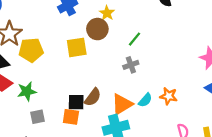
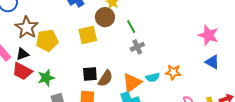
green line: (135, 39) -> (131, 26), moved, turned -64
cyan semicircle: (145, 100) -> (153, 77), turned 40
black square: (76, 102) -> (90, 74), moved

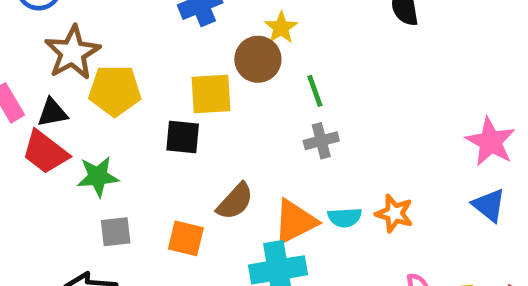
black square: (90, 74) -> (183, 137), moved

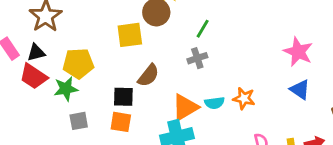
yellow pentagon: (115, 90) -> (78, 63), moved
green line: (315, 91) -> (203, 29), moved, turned 54
black square: (183, 137) -> (123, 97), moved
brown semicircle: (235, 201) -> (148, 75), moved

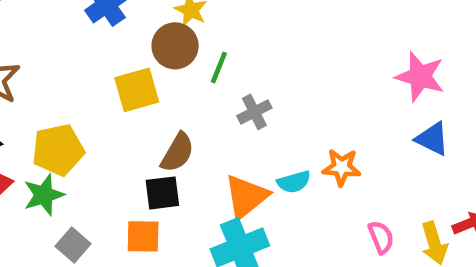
green line: (203, 29) -> (219, 68), moved
black square: (123, 97) -> (162, 193), moved
gray square: (79, 121) -> (73, 245), turned -30

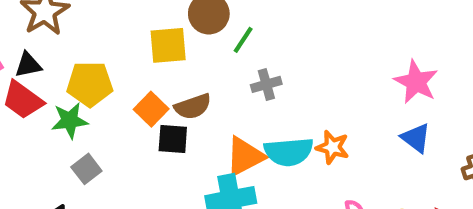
brown semicircle: (177, 153) -> (193, 107), turned 30
cyan semicircle: (294, 182) -> (289, 152), size x1.6
orange square: (143, 236) -> (151, 109), moved, turned 32

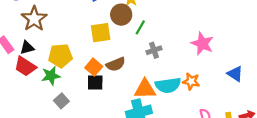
pink star: (416, 82) -> (202, 44), moved
black square: (173, 139) -> (95, 82), moved
orange triangle: (245, 156) -> (145, 89), turned 30

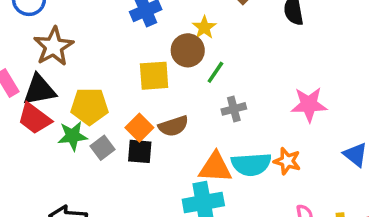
pink star: (202, 44) -> (309, 105), turned -30
black triangle: (27, 48) -> (39, 90), size x1.5
gray square: (61, 101) -> (103, 148), moved

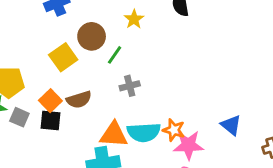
yellow star: (204, 27) -> (134, 19), moved
yellow square: (154, 76) -> (63, 57), turned -32
pink star: (309, 105) -> (188, 145), moved
gray square: (103, 148) -> (19, 117), turned -30

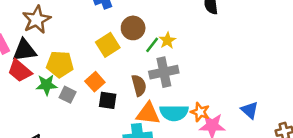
yellow star: (134, 19) -> (167, 40), moved
gray cross: (130, 86) -> (164, 72), size x1.6
brown semicircle: (79, 100) -> (139, 85), moved, turned -90
black square: (51, 121) -> (108, 100), moved

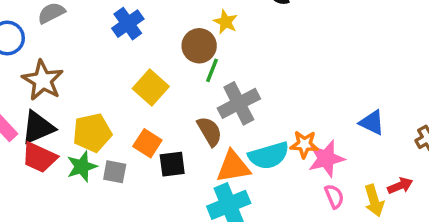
brown circle: (133, 28) -> (199, 46), moved
yellow star: (167, 40) -> (225, 22), moved

